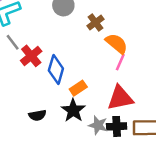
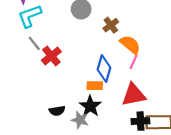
blue diamond: (56, 70) -> (104, 69), moved
orange rectangle: (78, 88) -> (95, 86), turned 35
gray star: (98, 125) -> (80, 120), moved
black cross: (117, 126) -> (140, 121), moved

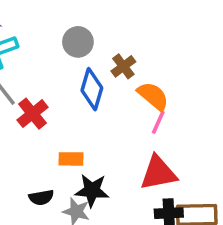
blue diamond: (104, 69) -> (92, 89), moved
orange rectangle: (95, 86) -> (71, 159), moved
black star: (90, 106) -> (92, 190), turned -30

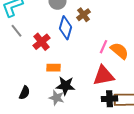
orange semicircle: (153, 96) -> (120, 51), moved
red cross: (33, 114) -> (42, 42), moved
black semicircle: (41, 197) -> (24, 93), moved, turned -56

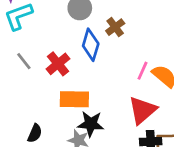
gray line: (16, 31) -> (24, 61), moved
orange rectangle: (54, 68) -> (74, 99), size x1.5
red triangle: (104, 76) -> (142, 110), turned -30

